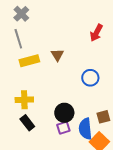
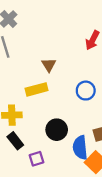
yellow rectangle: (29, 61) -> (37, 89), moved
purple square: (63, 128) -> (37, 159), moved

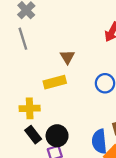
black circle: (57, 130) -> (57, 136), moved

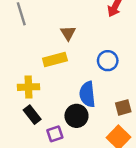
black circle: (57, 136) -> (76, 116), moved
blue semicircle: (99, 141) -> (87, 94), moved

